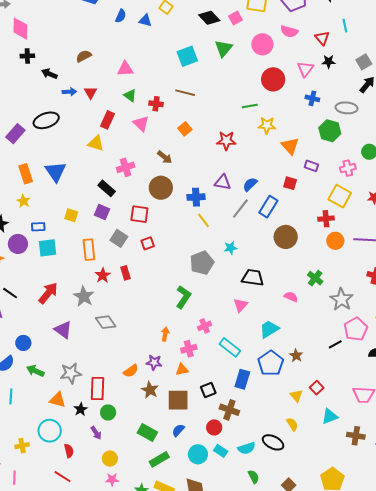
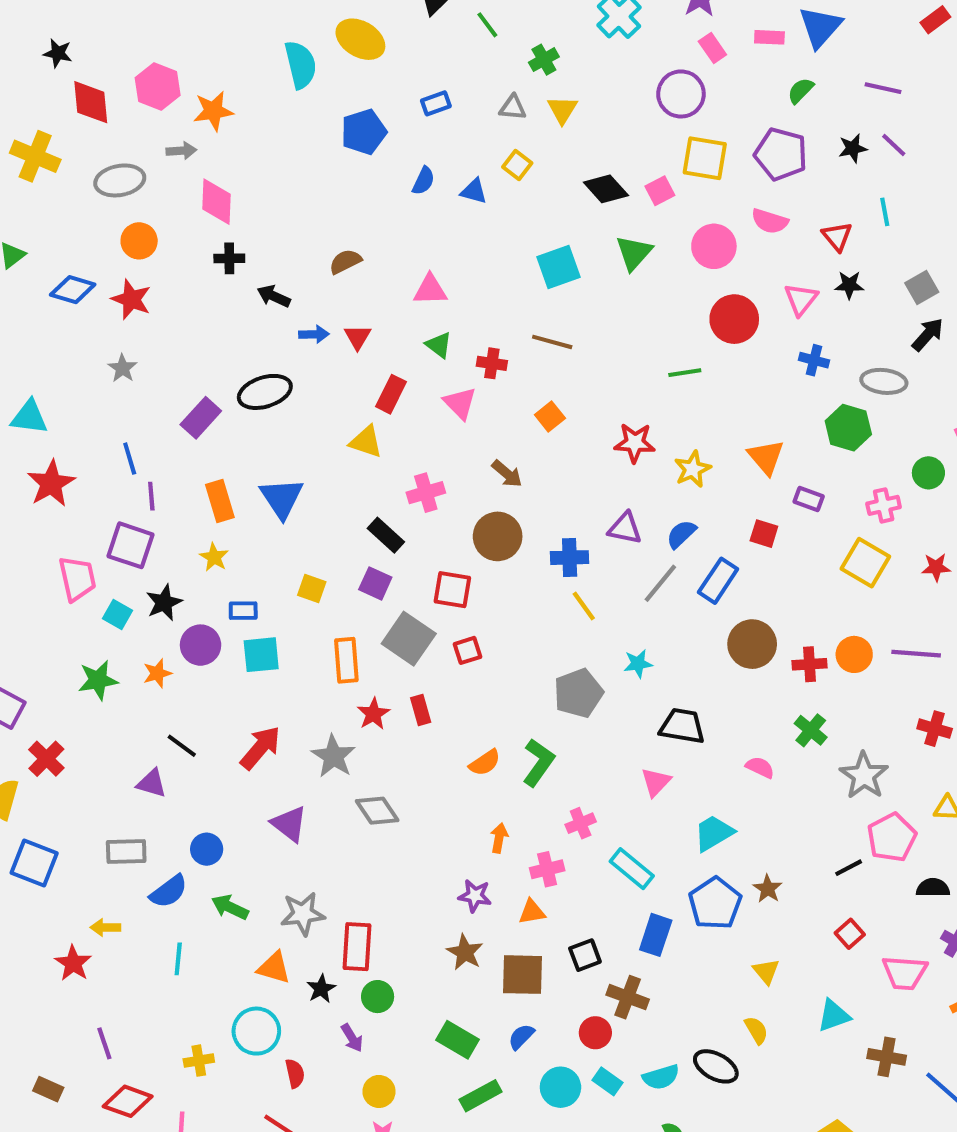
yellow star: (267, 125) -> (693, 469), moved, turned -30
red cross: (326, 219) -> (810, 664), moved
gray square: (119, 238) -> (409, 639), size x1.4
orange semicircle: (131, 371) -> (485, 763), moved
red square: (317, 388) -> (850, 934), moved

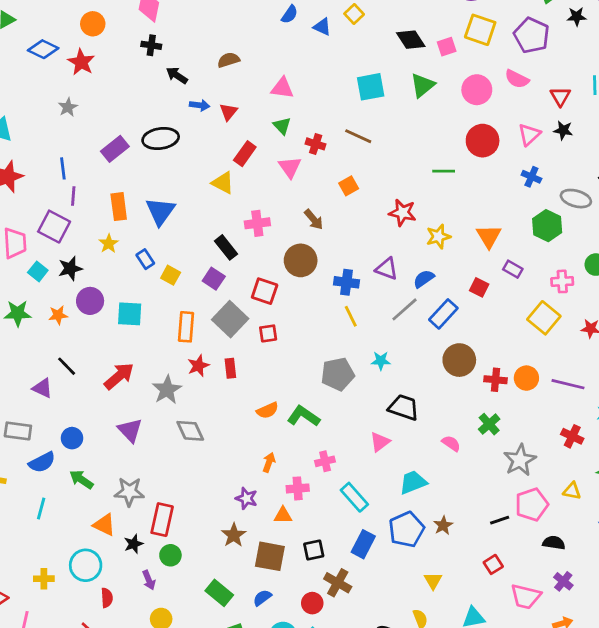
black star: (853, 148) -> (577, 17), moved
blue rectangle: (243, 611) -> (145, 259), moved, turned 48
green L-shape: (538, 763) -> (303, 416), turned -100

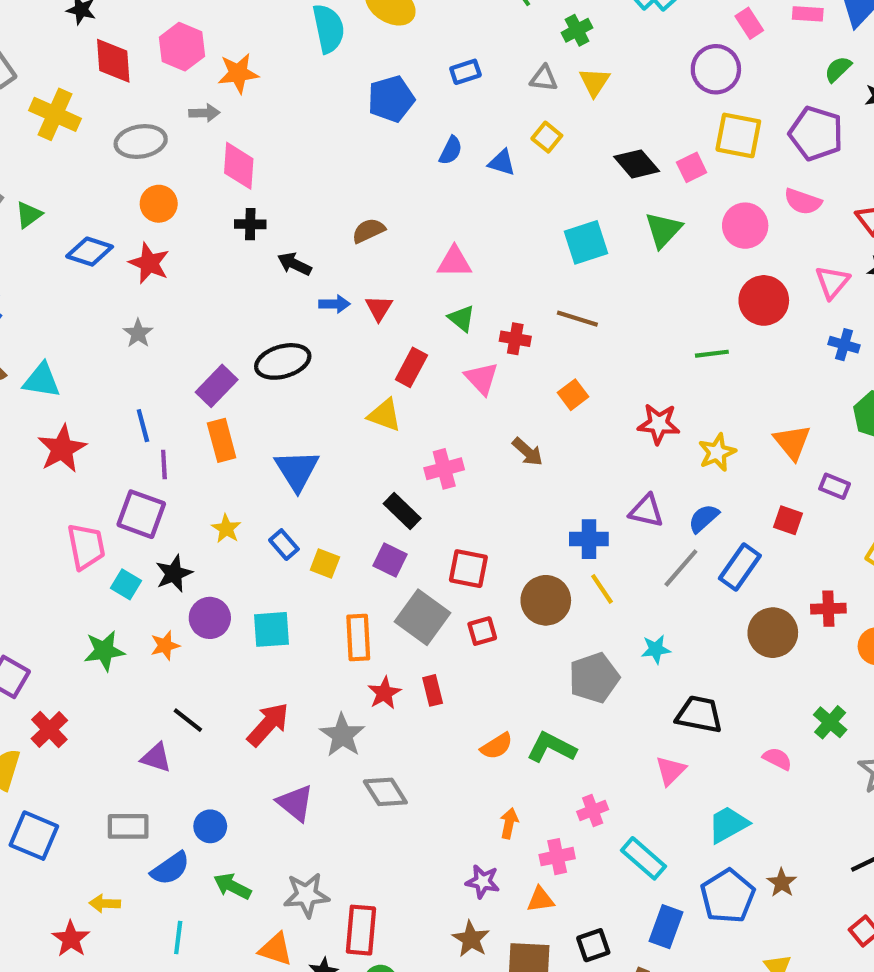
orange rectangle: (119, 207) -> (222, 440), moved
brown circle: (301, 260) -> (546, 600), moved
red cross: (495, 380) -> (828, 609), moved

